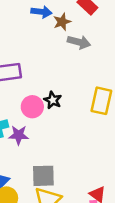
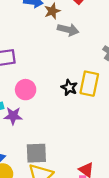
black star: (53, 100) -> (69, 87), moved

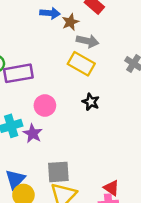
yellow rectangle: (89, 84) -> (81, 64), moved, turned -70
purple star: (13, 116) -> (33, 133), turned 30

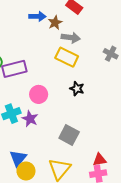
gray square: (58, 172) -> (69, 135), moved, turned 36
red triangle: (111, 188) -> (100, 160), turned -40

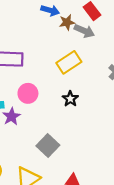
gray arrow: (71, 38) -> (84, 31), moved
yellow rectangle: (67, 57) -> (69, 62), turned -75

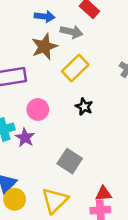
brown star: (67, 22) -> (44, 47), moved, size x1.5
gray arrow: (84, 31) -> (71, 32), moved

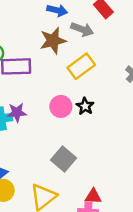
pink circle: (38, 109) -> (61, 106), moved
purple star: (25, 138) -> (17, 112), moved, turned 30

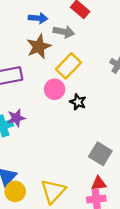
pink circle: (61, 106) -> (55, 89), moved
gray square: (64, 159) -> (100, 154), moved

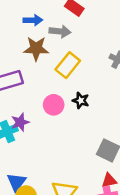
brown star: (39, 47) -> (36, 48), turned 30
pink circle: (55, 89) -> (54, 105), moved

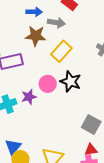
black star: (81, 100) -> (71, 81), size x1.5
purple star: (20, 122) -> (29, 97), moved

